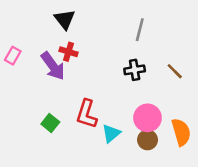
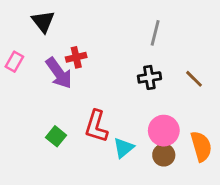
black triangle: (65, 19) -> (43, 21), moved
red cross: (68, 52) -> (76, 57), turned -30

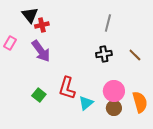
red cross: (76, 57) -> (42, 25), moved

